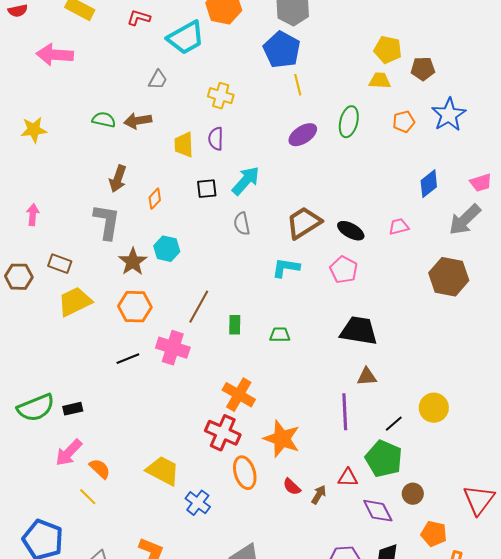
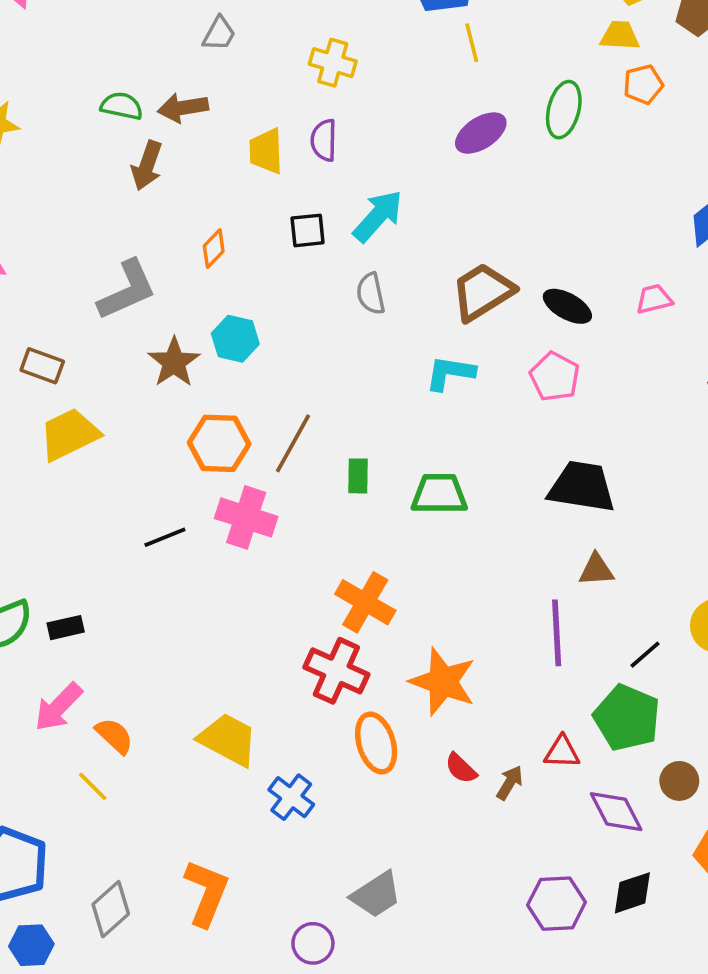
orange pentagon: (404, 122) -> (643, 84), moved
brown arrow: (118, 179) -> (147, 165), moved
gray L-shape: (107, 222) -> (127, 290), turned 57
orange hexagon: (135, 307) -> (219, 443), moved
green trapezoid: (280, 335) -> (439, 494), size x1.5

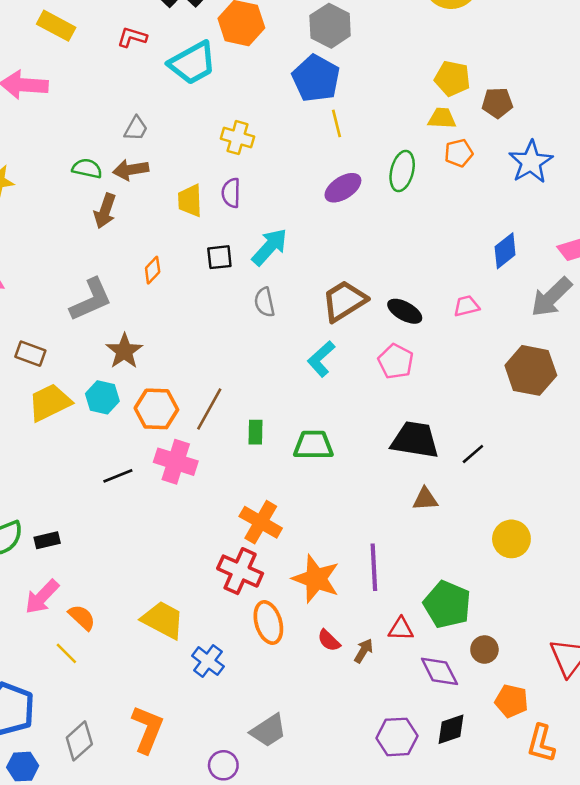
gray trapezoid: (219, 34) -> (136, 129), moved
cyan hexagon: (235, 339) -> (102, 397), moved
cyan L-shape: (450, 373) -> (321, 359), turned -51
purple line: (557, 633) -> (374, 567), moved
black line: (645, 655) -> (473, 454), moved

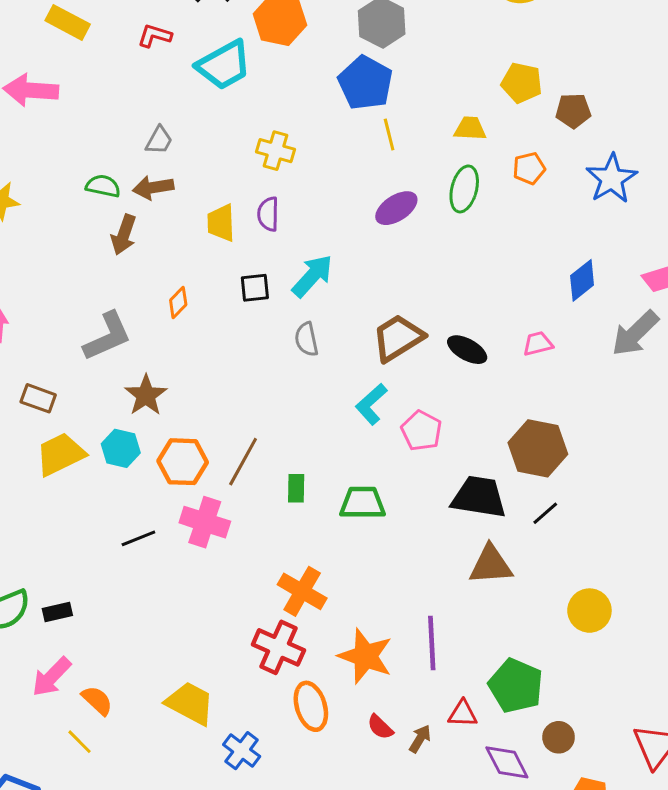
yellow trapezoid: (442, 118) -> (470, 129), moved
pink pentagon: (396, 361) -> (421, 431), moved
brown hexagon: (531, 370) -> (538, 448), moved
brown triangle: (425, 499) -> (491, 565), size x1.5

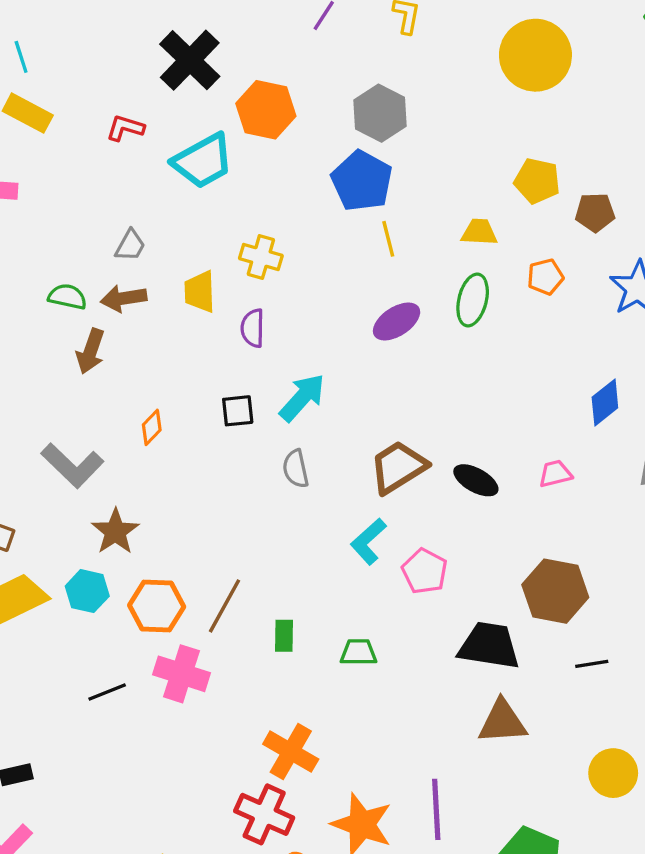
yellow trapezoid: (221, 223) -> (200, 292), moved
gray L-shape: (107, 336) -> (72, 465), turned 68
green trapezoid: (362, 503) -> (358, 652), size x0.7
black line: (545, 513) -> (592, 664), moved, turned 32

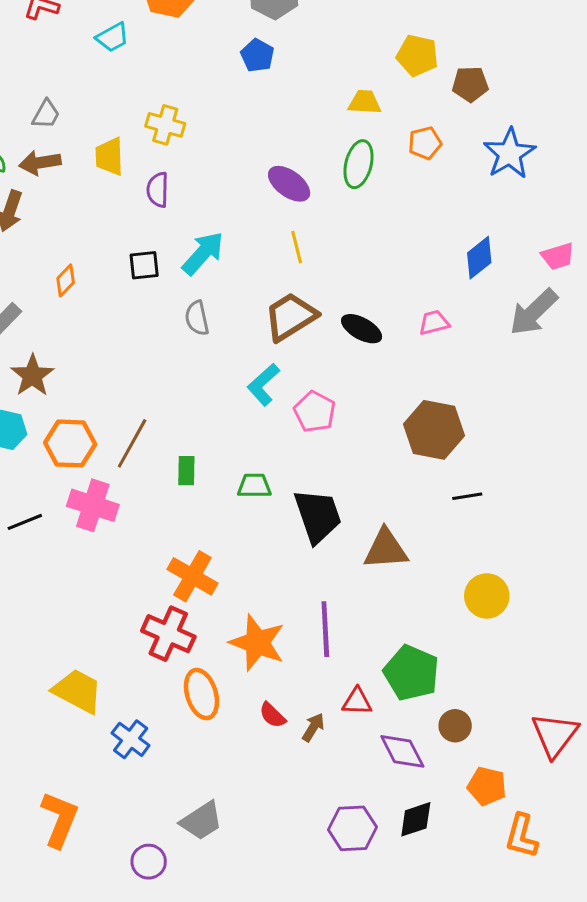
cyan trapezoid: (203, 161) -> (112, 37), size x0.6
blue pentagon: (362, 181) -> (257, 55), size x0.6
yellow line: (388, 239) -> (297, 247), moved
purple ellipse: (397, 321) -> (289, 184), turned 69
black trapezoid: (489, 646) -> (318, 516), moved, turned 62

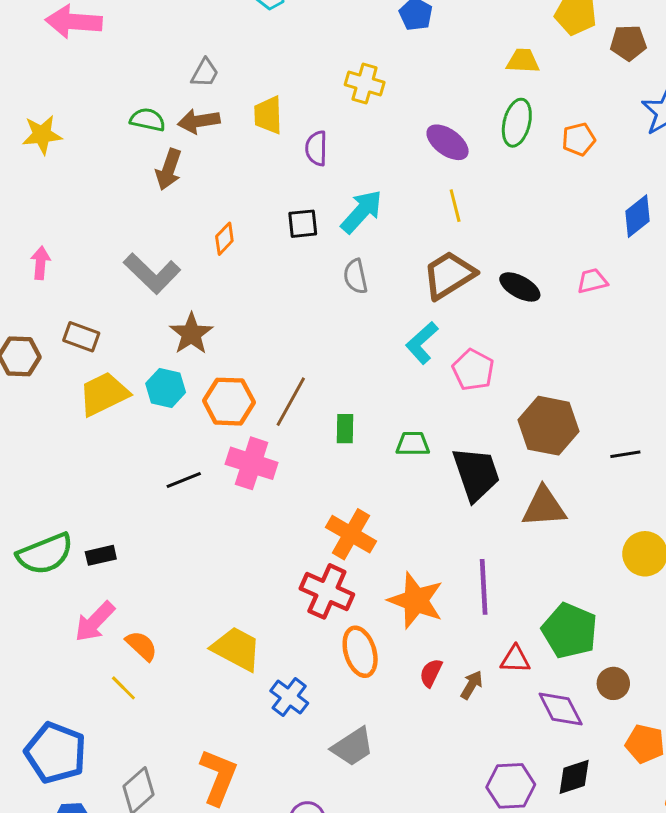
yellow cross: (165, 125) -> (365, 83), moved
orange pentagon: (425, 143) -> (579, 139), moved
brown hexagon: (434, 430) -> (548, 426), moved
red semicircle: (272, 715) -> (431, 673), turned 72
gray trapezoid: (201, 821) -> (353, 747), moved

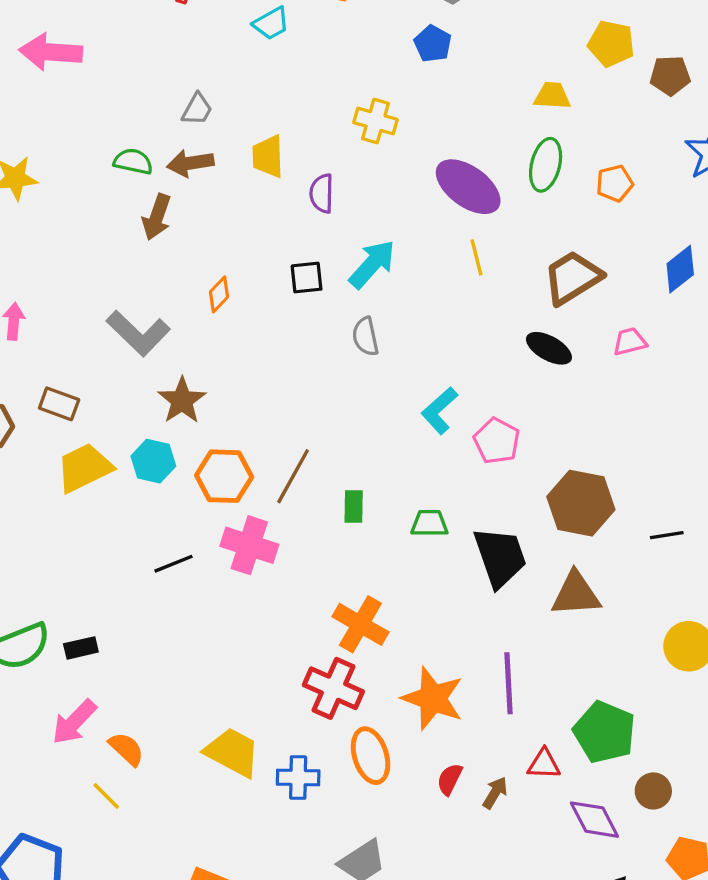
purple ellipse: (448, 142) -> (468, 187), size x1.4
brown trapezoid: (449, 275) -> (572, 278), moved
blue cross: (289, 697) -> (298, 778), moved, turned -36

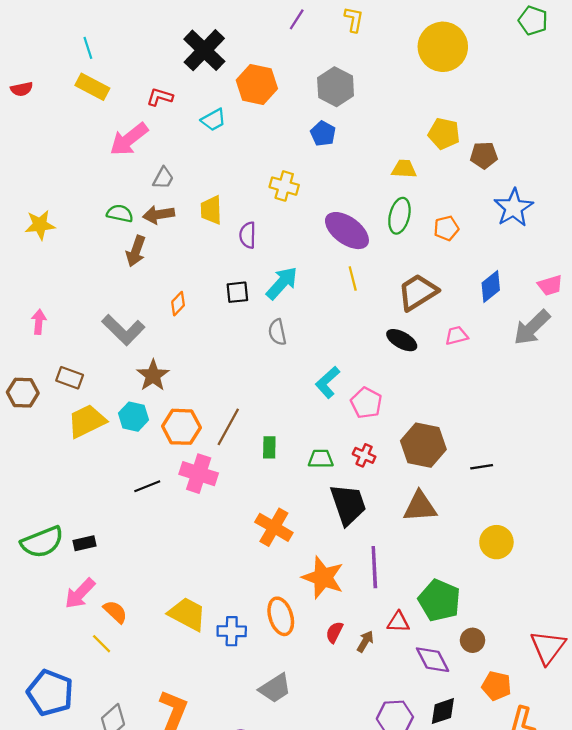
pink arrow: (51, 52) -> (129, 139), moved, turned -42
black trapezoid: (500, 557) -> (348, 504), moved
red cross: (333, 688) -> (364, 455), moved, size x0.6

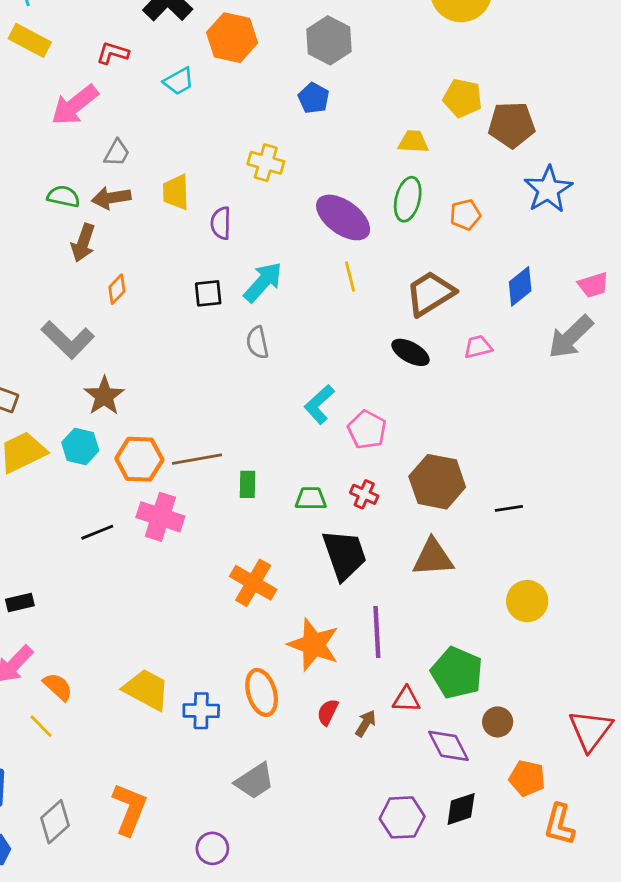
brown pentagon: (484, 155) -> (512, 125), size x1.4
orange diamond: (178, 304) -> (117, 289), moved
brown line: (228, 427) -> (197, 459), turned 51

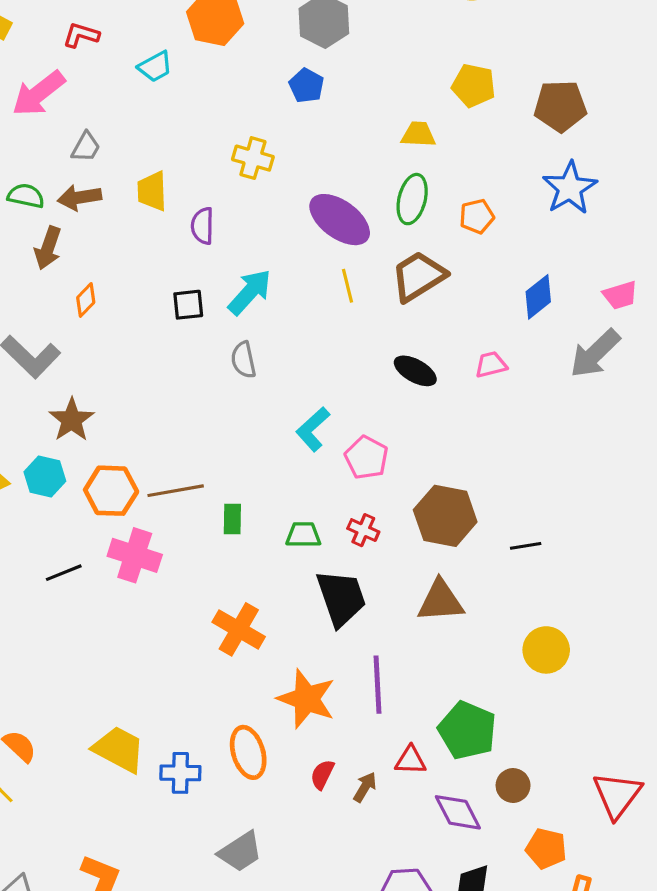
brown pentagon: (512, 125) -> (560, 106), moved
brown trapezoid: (430, 293) -> (418, 276), moved

